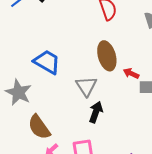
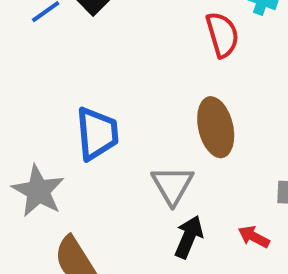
blue trapezoid: (47, 62) -> (97, 134), turned 52
red arrow: (131, 73) -> (254, 237), moved

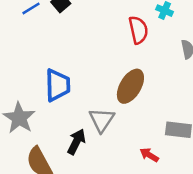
brown ellipse: (216, 127) -> (130, 86), turned 40
black arrow: (189, 237) -> (76, 142), moved

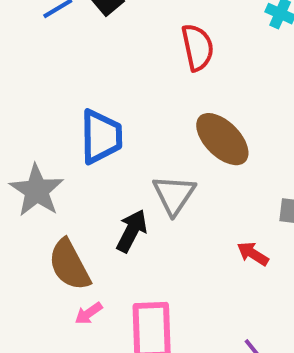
red semicircle: (138, 30) -> (198, 47), moved
brown ellipse: (130, 86) -> (222, 139), turned -76

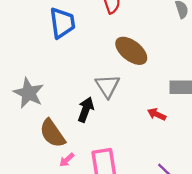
blue trapezoid: (101, 136) -> (62, 23), moved

